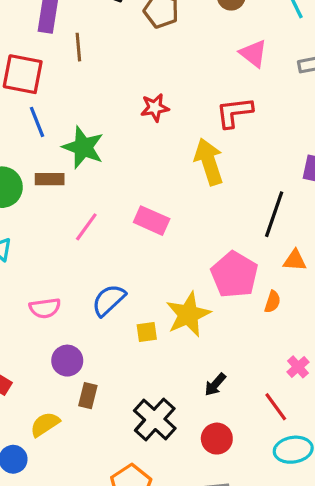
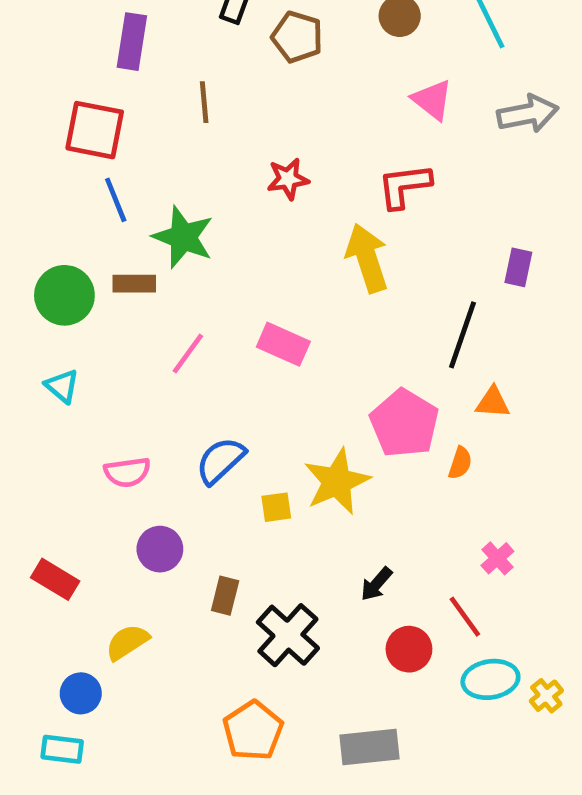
brown line: (78, 47) -> (204, 102), moved
brown rectangle: (88, 396) -> (225, 596), moved
red circle: (217, 439) -> (409, 649), moved

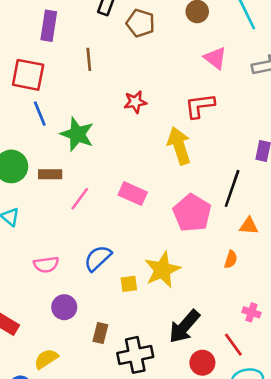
brown rectangle: (134, 284) -> (50, 174), moved
pink pentagon: (404, 423) -> (192, 213), moved
pink cross: (497, 558) -> (251, 312), turned -30
black arrow: (376, 584) -> (184, 327), size x1.8
black cross: (288, 635) -> (135, 355), turned 36

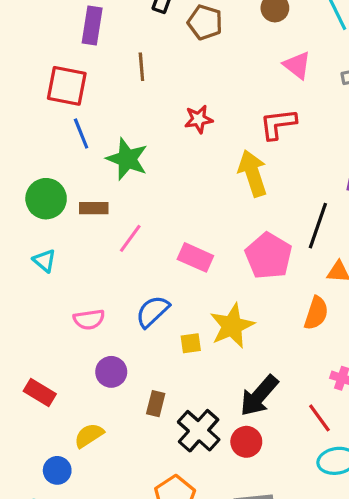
pink rectangle: (133, 194) -> (195, 257), moved
orange semicircle: (231, 259) -> (316, 313), size x1.5
black cross: (135, 355) -> (199, 431), turned -36
red circle: (202, 363) -> (246, 442), moved

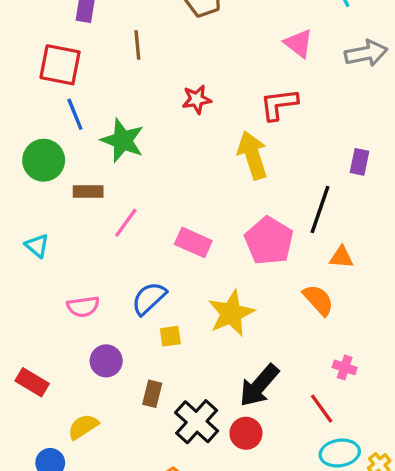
green circle: (46, 199) -> (44, 160), moved
orange semicircle: (316, 313) -> (318, 300), turned -60
yellow square: (191, 343) -> (170, 336), moved

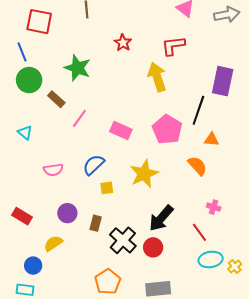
red star: (197, 99) -> (123, 43), turned -30
blue line: (75, 114) -> (22, 52), moved
purple rectangle: (359, 162) -> (223, 81), size x1.8
brown rectangle: (88, 191) -> (56, 99), turned 42
purple circle: (106, 361) -> (67, 213), moved

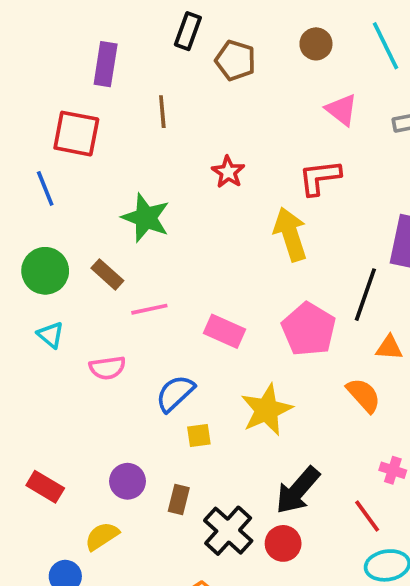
green circle: (29, 80) -> (45, 271), moved
pink line: (79, 118) -> (149, 309), turned 42
pink semicircle: (53, 170) -> (107, 368), moved

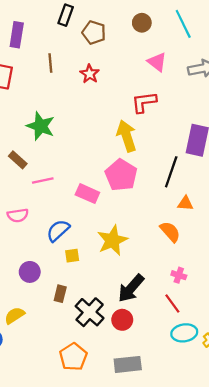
red star: (228, 172) -> (90, 74), moved
pink pentagon: (309, 329) -> (121, 175), moved
pink cross: (393, 470) -> (179, 275), moved
purple circle: (128, 481) -> (30, 272), moved

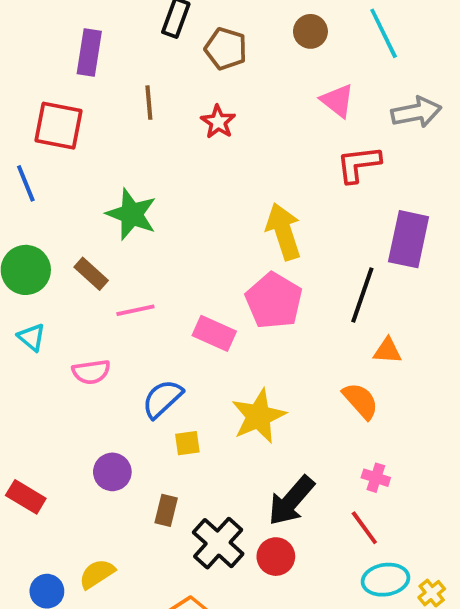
red L-shape: (144, 102) -> (359, 164), moved
yellow semicircle: (15, 315) -> (97, 574), moved

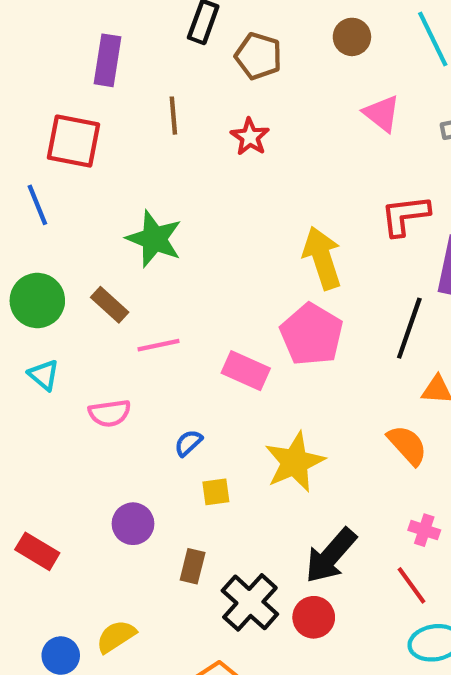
red L-shape: (359, 164) -> (405, 215), moved
blue semicircle: (162, 399) -> (188, 443), size x0.6

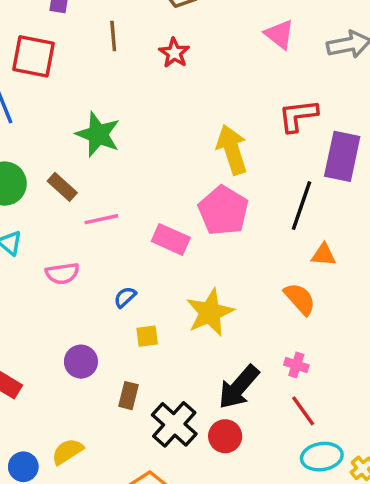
pink cross: (424, 530) -> (296, 365), moved

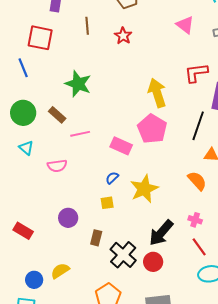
blue semicircle: (125, 297) -> (112, 178), moved

